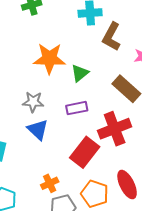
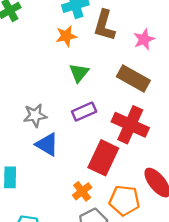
orange star: (49, 58) -> (66, 36), moved, size x0.6
red cross: (115, 129) -> (130, 125), turned -32
orange cross: (50, 183) -> (82, 191), moved

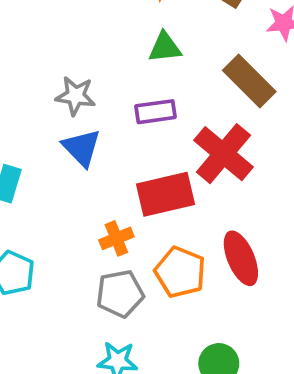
green triangle: (79, 73) -> (165, 47), turned 30
red rectangle: (103, 158) -> (166, 194), turned 36

